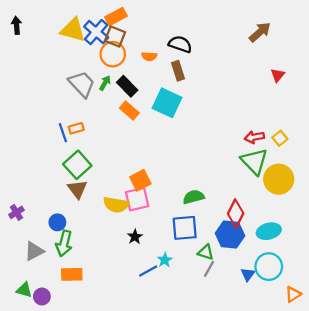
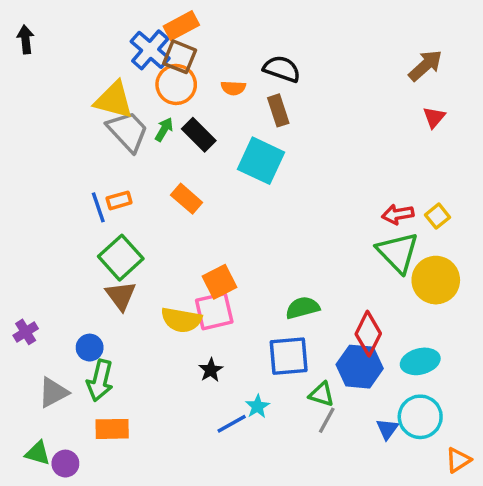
yellow triangle: (73, 30) -> (114, 100), moved
brown arrow: (260, 32) -> (425, 65), moved
orange rectangle: (129, 111) -> (187, 199), moved

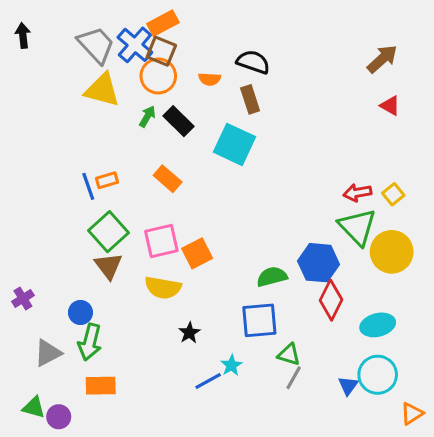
red triangle: (434, 117) -> (390, 106), turned -40
gray trapezoid: (128, 131) -> (96, 45), moved
pink square: (214, 311) -> (161, 241), moved
blue hexagon: (360, 367) -> (319, 263), moved

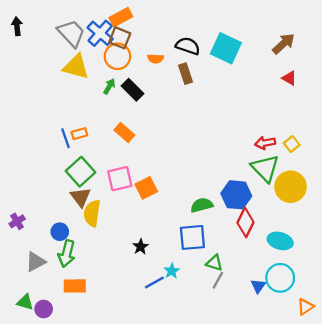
cyan square: (235, 144) -> (226, 48), moved
yellow semicircle: (163, 288) -> (92, 213), moved, turned 88
cyan ellipse: (378, 325) -> (280, 241), turned 30

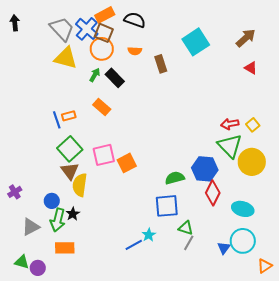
black semicircle: (188, 46) -> (135, 20), moved
cyan square: (226, 48) -> (196, 42), turned 32
orange rectangle: (124, 132) -> (102, 107), moved
black star: (141, 247) -> (73, 214), moved

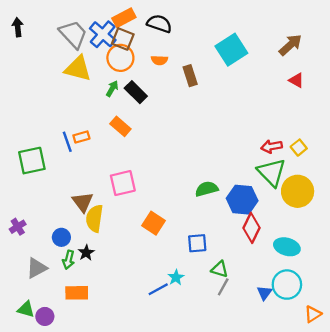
green square: (70, 149) -> (32, 161), moved, turned 30
orange square: (127, 163) -> (153, 223), moved, turned -30
green semicircle: (175, 178) -> (207, 189), moved
blue square: (167, 206) -> (197, 243), size x0.7
green arrow: (58, 220) -> (68, 260), size x0.7

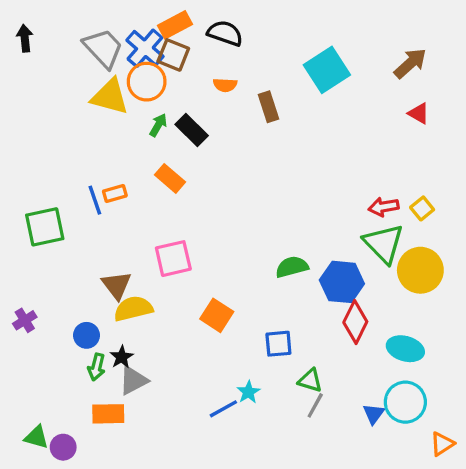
orange circle: (120, 58) -> (147, 82), moved
yellow semicircle: (94, 218) -> (133, 309), turned 68
gray triangle: (37, 268) -> (133, 380), moved

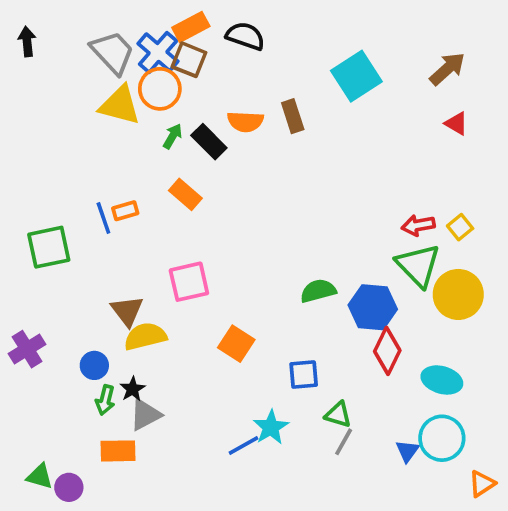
orange semicircle: (225, 85) -> (245, 122), moved, size x1.4
purple cross: (25, 320) -> (27, 349), size x1.4
cyan star: (248, 392) -> (271, 427), size x1.4

